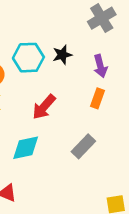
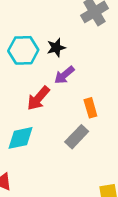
purple arrow: (100, 66) -> (64, 75), moved, turned 65
orange rectangle: (97, 98) -> (90, 108), moved, turned -36

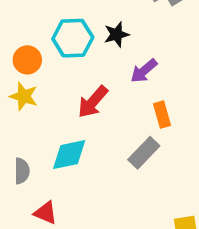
purple arrow: (64, 75) -> (144, 71), moved

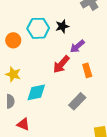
yellow star: (24, 96) -> (13, 74), moved
red arrow: (93, 102) -> (61, 64), moved
gray rectangle: (144, 153) -> (77, 101), moved

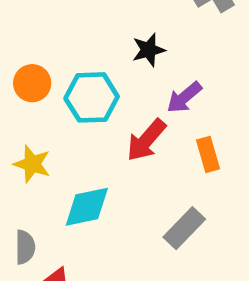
cyan hexagon: (38, 28) -> (92, 97), moved
gray semicircle: (10, 101) -> (25, 247), moved

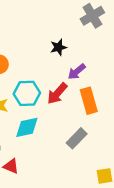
cyan hexagon: (92, 97) -> (27, 93), moved
orange rectangle: (208, 154) -> (89, 101), size x1.5

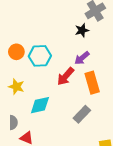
black star: (58, 47) -> (82, 30), moved
cyan hexagon: (27, 93) -> (40, 56), moved

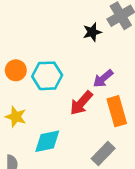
black star: (82, 30) -> (92, 32), moved

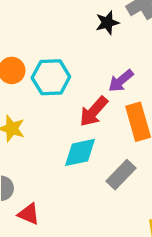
cyan diamond: (47, 141) -> (80, 152), moved

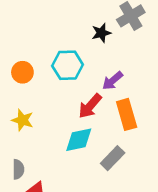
cyan hexagon: (51, 77) -> (68, 65), moved

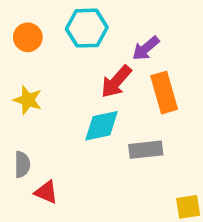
gray rectangle: (113, 158) -> (146, 150), turned 40

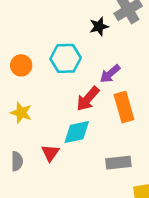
gray rectangle: (146, 150) -> (118, 163), moved
red triangle: (46, 192) -> (50, 153), moved, turned 42

